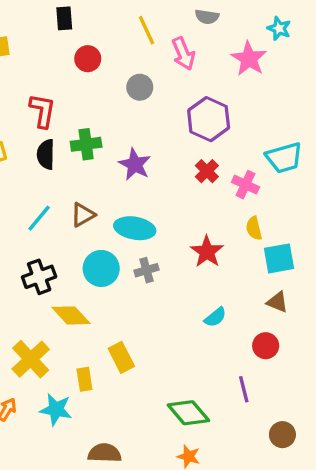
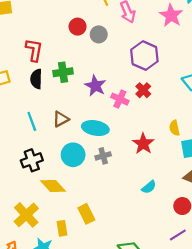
red circle: (88, 59) -> (78, 27), moved
pink cross: (246, 185) -> (120, 99), moved
cyan line: (39, 218) -> (32, 121), turned -60
purple line: (244, 389) -> (178, 235), moved, turned 72

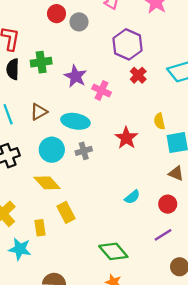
red cross: (143, 90) -> (138, 75), moved
yellow diamond: (53, 186) -> (47, 183), moved
cyan semicircle: (149, 187) -> (132, 197), moved

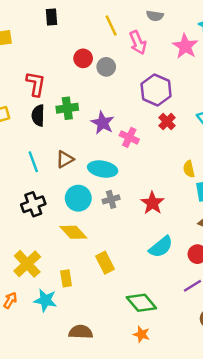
red star: (126, 138) -> (152, 203), moved
cyan semicircle: (132, 197) -> (161, 247), size x1.5
yellow rectangle: (66, 212) -> (105, 263), moved

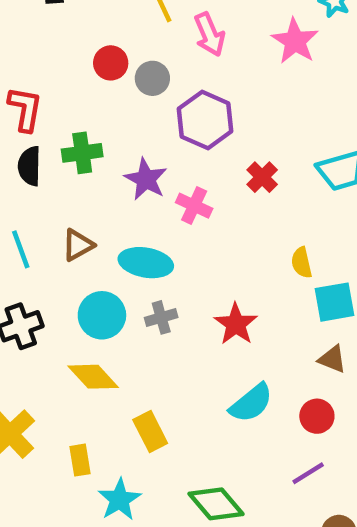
purple hexagon: (156, 90) -> (205, 120), moved
cyan star: (45, 300) -> (119, 500), moved, turned 30

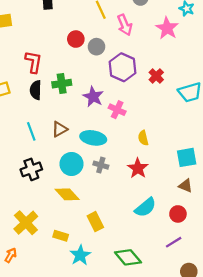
red cross: (262, 177) -> (156, 76), moved
yellow semicircle: (302, 263) -> (143, 138), moved
gray cross: (161, 317) -> (101, 165), turned 32
yellow rectangle: (80, 460) -> (61, 236), turned -64

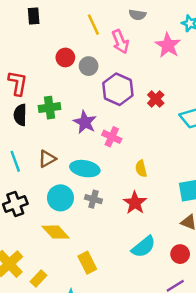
yellow rectangle: (61, 236) -> (38, 278), moved, turned -64

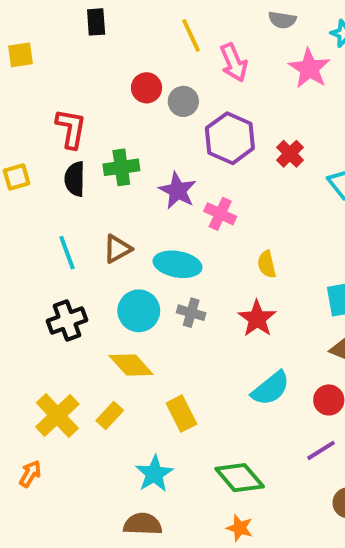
gray semicircle: (137, 15) -> (282, 20), moved
yellow rectangle: (38, 278) -> (110, 416), moved

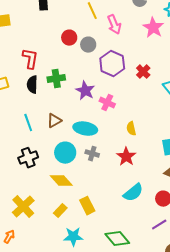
yellow rectangle: (110, 416) -> (60, 211), moved
cyan star: (154, 474) -> (73, 237), turned 30

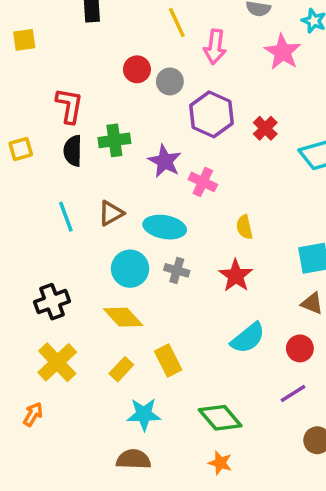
pink arrow: (114, 25) -> (215, 47), turned 30
black cross: (28, 158) -> (52, 302), moved

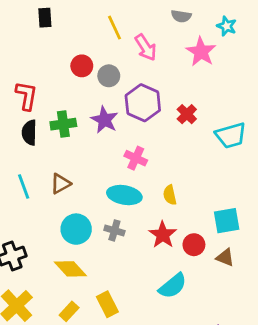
pink arrow: (215, 47) -> (146, 47), turned -40
purple star: (165, 161) -> (105, 120), moved
cyan ellipse: (165, 227) -> (124, 195), moved
red circle: (300, 348) -> (194, 245), moved

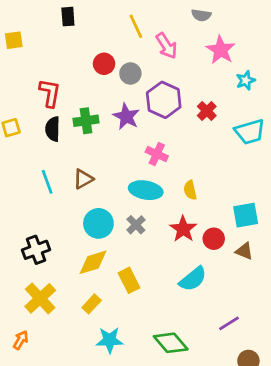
cyan star: (227, 26) -> (246, 80), moved, turned 30
gray cross: (114, 230) -> (136, 225), turned 30
yellow diamond: (70, 269) -> (93, 262), turned -64
yellow rectangle: (107, 304) -> (129, 280), moved

